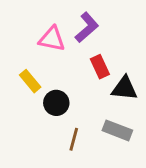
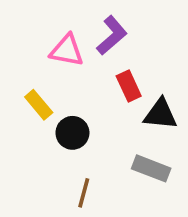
brown line: (74, 139) -> (84, 193), moved

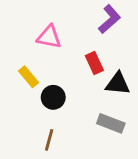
purple L-shape: (112, 35) -> (109, 19), moved
brown line: (84, 193) -> (49, 140), moved

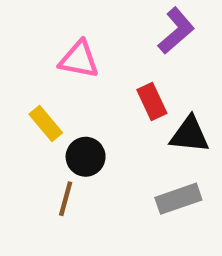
gray rectangle: (111, 123) -> (178, 199), turned -40
brown line: (49, 140) -> (66, 199), moved

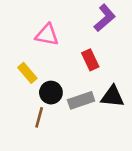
black triangle: (189, 135) -> (112, 96), moved
gray rectangle: (178, 199) -> (81, 100), moved

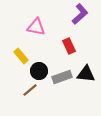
brown line: (39, 117) -> (30, 90), turned 35

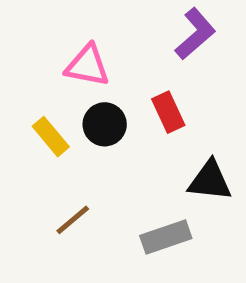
black circle: (39, 71) -> (105, 124), moved
gray rectangle: (62, 77) -> (166, 237), moved

